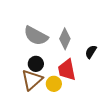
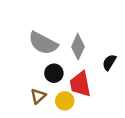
black circle: (36, 64) -> (54, 73), moved
brown triangle: (32, 80) -> (38, 96), size x0.6

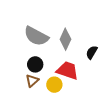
black circle: (54, 73) -> (35, 64), moved
red trapezoid: (80, 84) -> (67, 70), turned 120

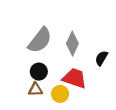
gray semicircle: (36, 36) -> (40, 40), turned -80
brown triangle: (32, 81) -> (35, 89), turned 40

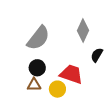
gray diamond: (72, 44) -> (83, 31), moved

